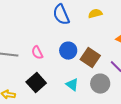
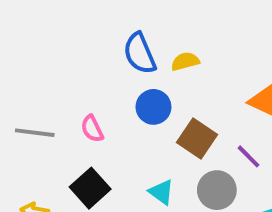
yellow semicircle: (95, 14) -> (185, 61), moved
blue circle: (68, 51) -> (153, 107), moved

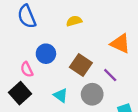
blue semicircle: (140, 53) -> (27, 16), moved
blue circle: (153, 107) -> (46, 54), moved
pink semicircle: (92, 129) -> (27, 69), moved

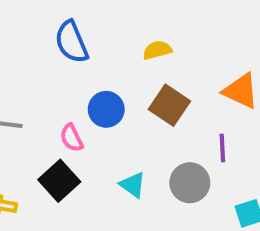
brown square: (81, 65) -> (169, 105), moved
purple line: (110, 75) -> (222, 148), turned 42

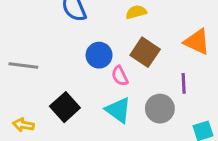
pink semicircle: (72, 138) -> (120, 76), moved
cyan triangle: (133, 185) -> (118, 110), size x1.4

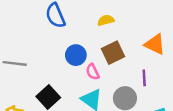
brown square: (145, 52) -> (113, 53), turned 30

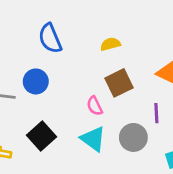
blue circle: (76, 55) -> (36, 81), moved

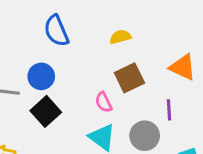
black square: (41, 136) -> (46, 111), moved

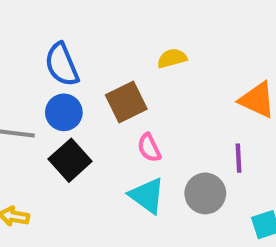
blue semicircle: (56, 31) -> (62, 65), moved
brown square: (129, 78) -> (126, 102), moved

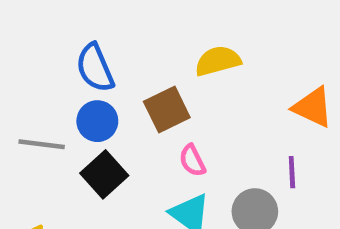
yellow semicircle: (172, 58) -> (218, 61), size x1.4

